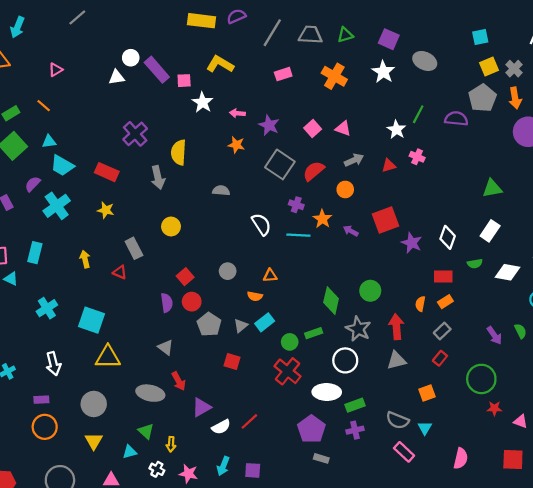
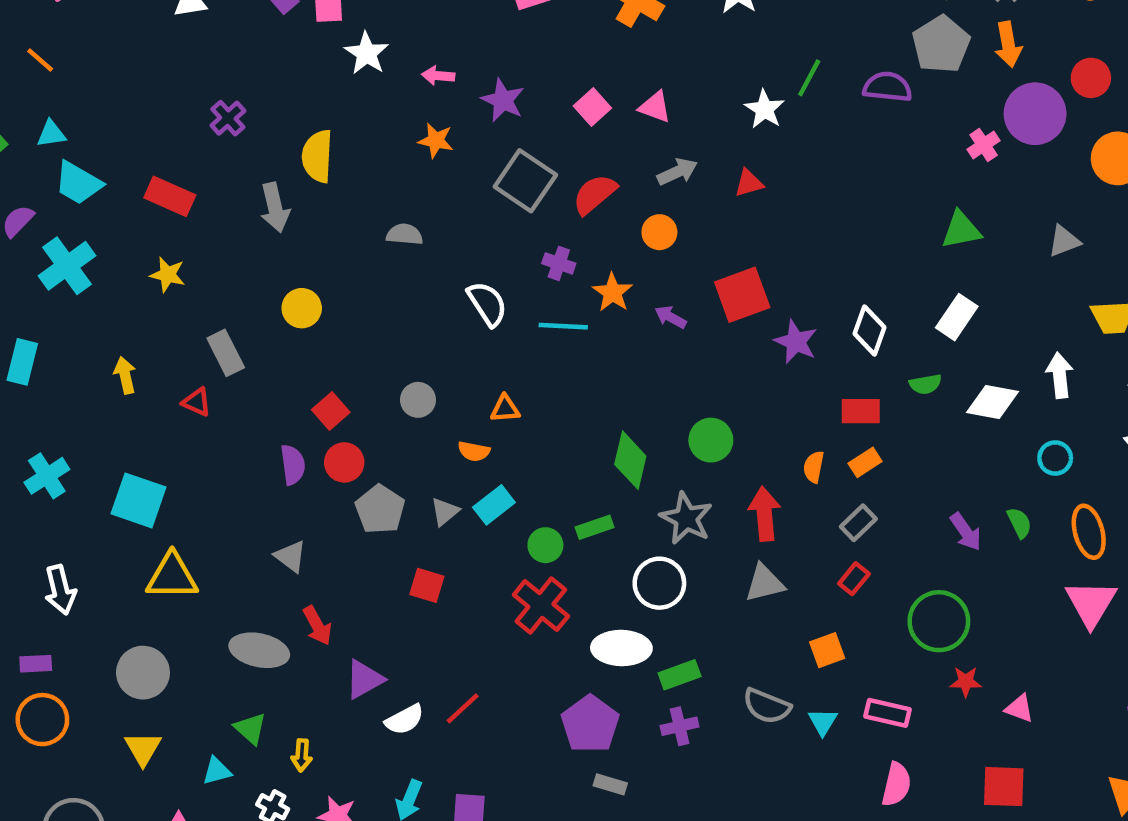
purple cross: (135, 134) -> (228, 118), size x0.7
pink cross: (417, 157) -> (984, 145), moved, turned 32
pink rectangle: (404, 452) -> (887, 713), moved, turned -30

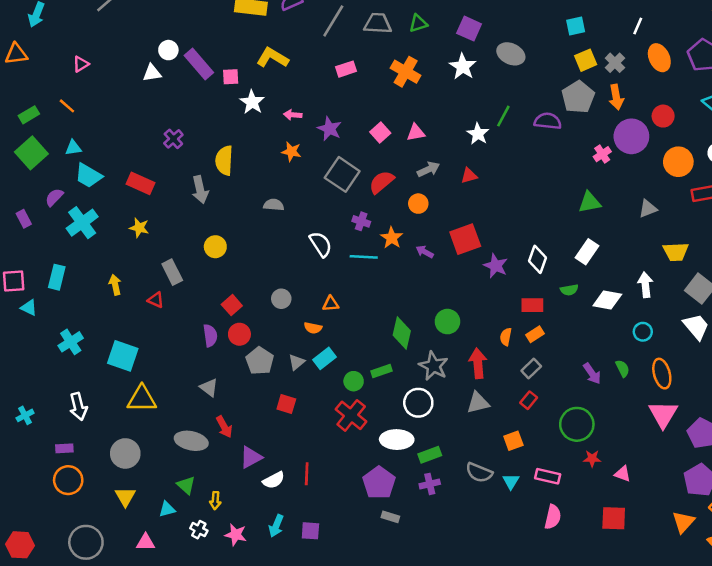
pink triangle: (655, 107) -> (416, 133), turned -30
red line: (463, 708) -> (307, 474), turned -45

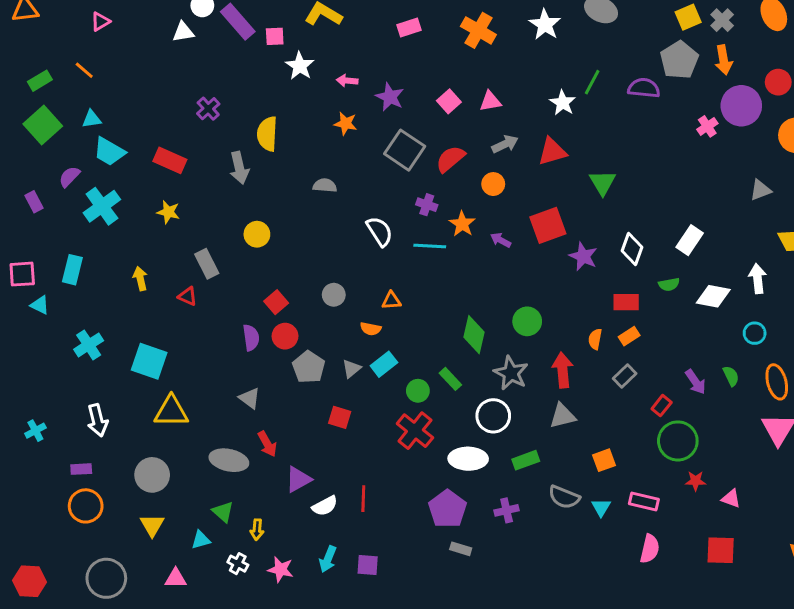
red triangle: (469, 176) -> (552, 152), size x1.5
green triangle: (590, 202) -> (602, 183), moved, turned -50
green rectangle: (381, 371) -> (450, 379), turned 66
red rectangle: (529, 400) -> (662, 406), moved
green rectangle: (430, 455) -> (526, 460), moved

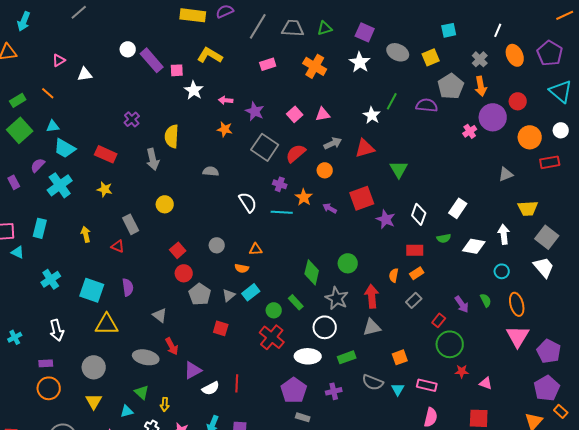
yellow square: (688, 17) -> (431, 57), moved
white triangle: (183, 32) -> (85, 74), moved
purple semicircle: (251, 338) -> (128, 287), moved

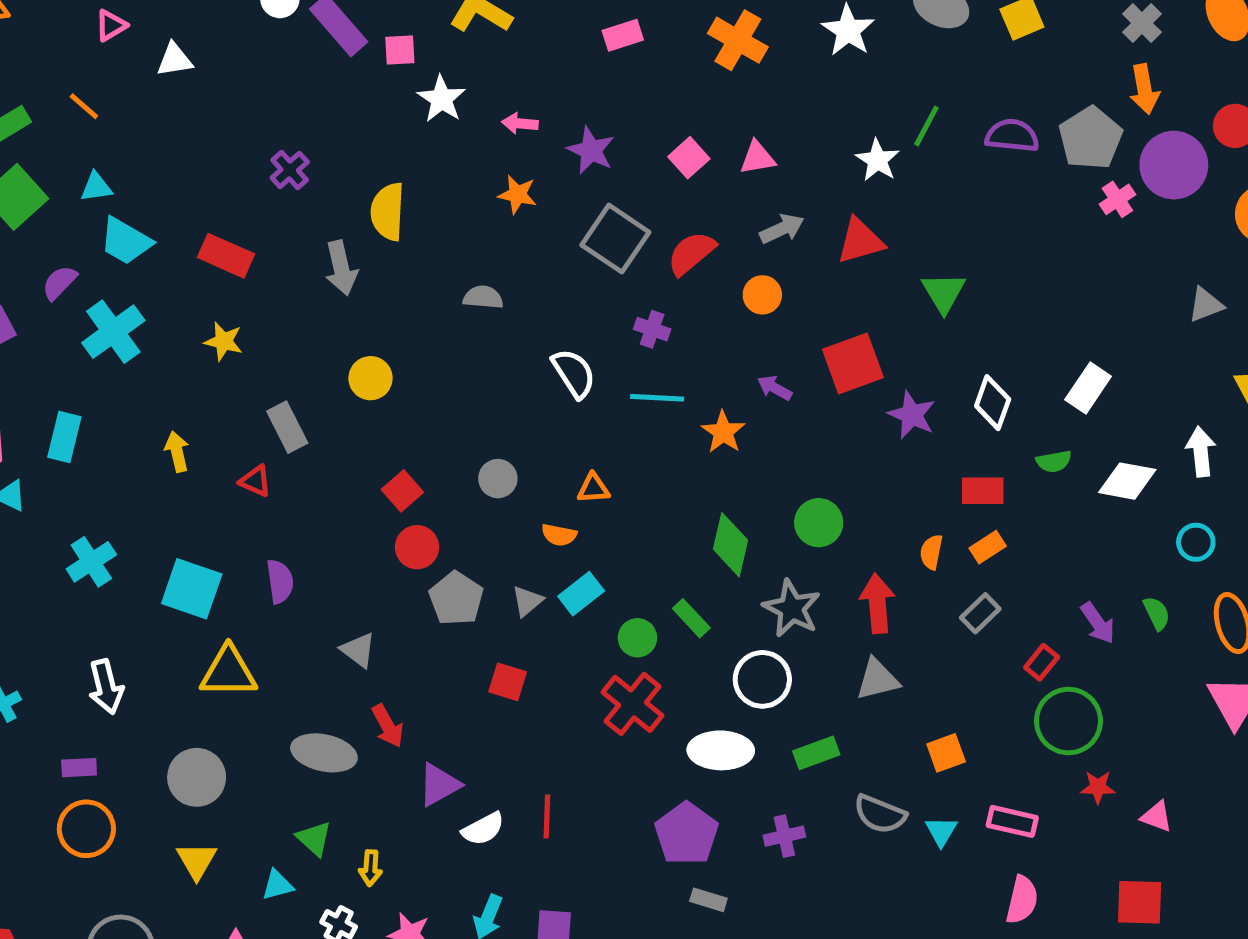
gray pentagon: (451, 86) -> (1091, 138), moved
orange star: (304, 197) -> (723, 432), moved

